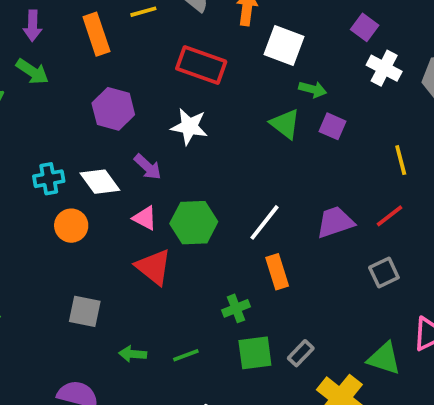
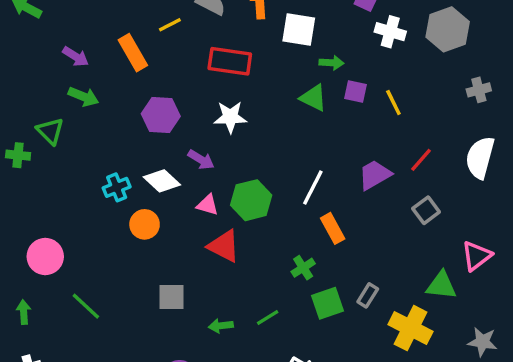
purple arrow: (33, 26) -> (76, 57), turned -48
yellow line: (401, 160) -> (393, 103), moved

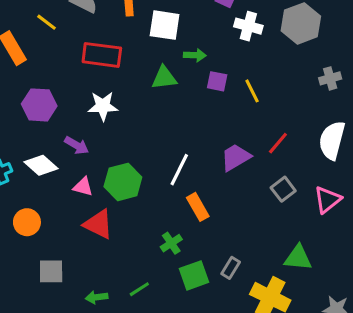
yellow line: (170, 25) -> (46, 22), turned 65
green triangle: (314, 98) -> (164, 78), moved, turned -32
orange circle: (145, 224) -> (27, 222), moved
pink triangle: (477, 256) -> (327, 200), moved

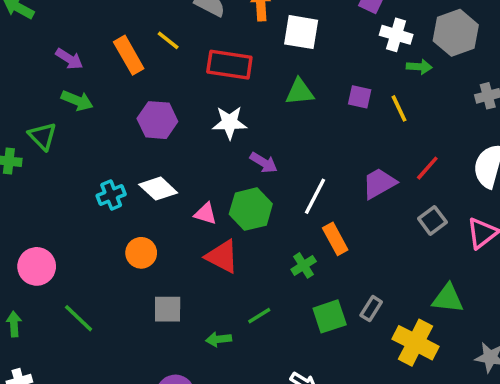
yellow line: (46, 22) -> (168, 40), moved
green arrow: (195, 55) -> (419, 67), moved
purple arrow: (77, 145) -> (264, 163), moved
green cross: (171, 243) -> (304, 265), moved
green line: (139, 289) -> (259, 316), moved

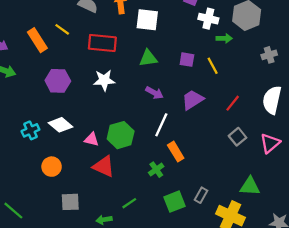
purple arrow: (264, 163) -> (154, 93), moved
purple trapezoid: (379, 183) -> (193, 100), moved

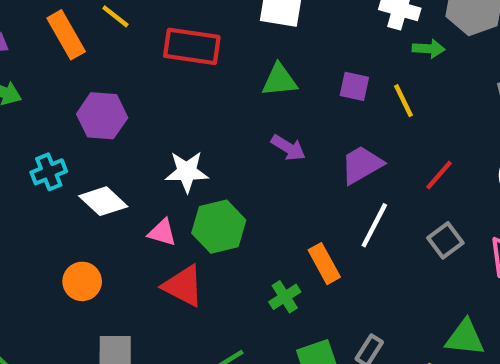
white star: (104, 80) -> (187, 172), moved
white line: (161, 125) -> (374, 225), moved
cyan cross: (30, 130) -> (49, 172), moved

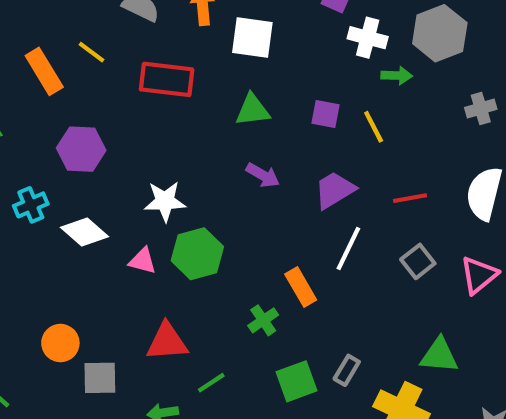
red line: (439, 175) -> (410, 198), turned 40
orange circle: (82, 281) -> (60, 343), moved
red triangle: (183, 286) -> (167, 342), moved, turned -30

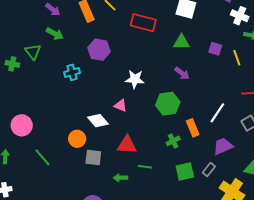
purple trapezoid: (335, 190) -> (223, 146), moved
white diamond: (84, 232) -> (98, 121), moved
green hexagon: (197, 254) -> (168, 104), moved
green line: (211, 383) -> (145, 167), turned 32

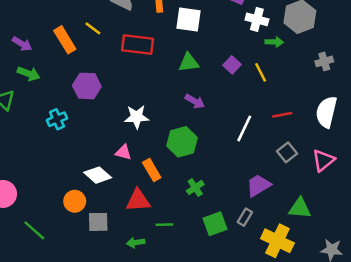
purple square: (215, 49) -> (232, 65), turned 32
white line: (217, 113) -> (244, 128), moved
orange rectangle: (193, 128) -> (152, 170), moved

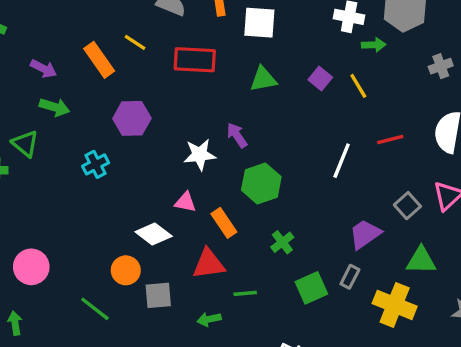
purple arrow: (195, 101) -> (237, 135), moved, turned -150
gray square: (287, 152) -> (407, 206), moved
green line: (34, 230) -> (95, 309), moved

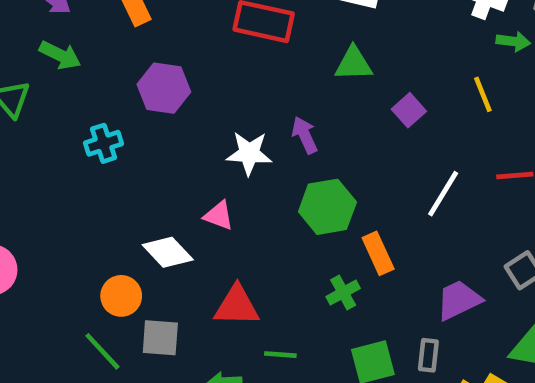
purple square: (320, 78) -> (409, 110), moved
orange rectangle: (224, 223) -> (378, 253), moved
gray rectangle: (350, 277) -> (428, 355), turned -30
green line: (95, 309) -> (102, 351), moved

